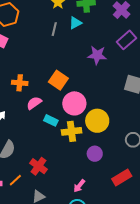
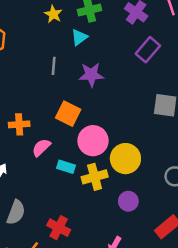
gray line: (54, 29) -> (54, 66), moved
purple star: (97, 55) -> (91, 75), moved

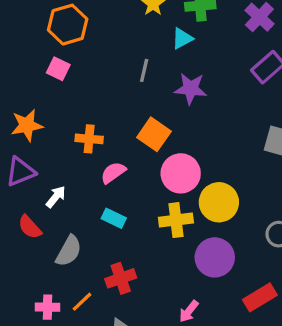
cyan rectangle: (66, 167) -> (114, 218), moved
purple circle: (128, 201) -> (215, 257), size x1.5
red cross: (59, 228) -> (121, 278), turned 35

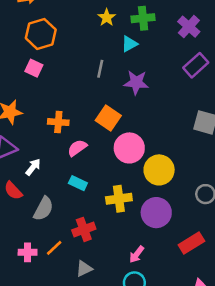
yellow cross: (176, 220) -> (119, 199), moved

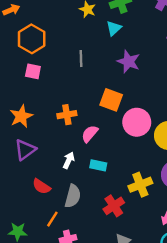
gray line: (100, 69) -> (81, 59), moved
purple star: (136, 82) -> (129, 62), turned 30
white arrow: (33, 167) -> (69, 160), moved
yellow cross: (119, 199) -> (140, 185), moved
orange line: (54, 248) -> (52, 219), moved

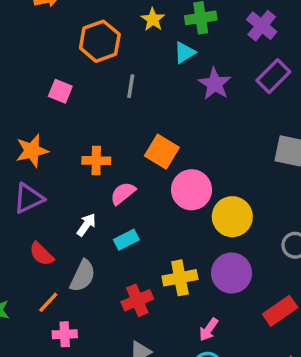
orange hexagon: (32, 39) -> (100, 41), moved
purple star: (129, 62) -> (215, 84), moved
cyan rectangle: (98, 165) -> (126, 240), turned -49

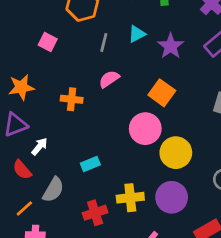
cyan triangle: (185, 53) -> (137, 34), moved
orange square: (162, 152) -> (162, 93), moved
pink semicircle: (123, 193) -> (109, 79), moved
white arrow: (86, 225) -> (40, 146), moved

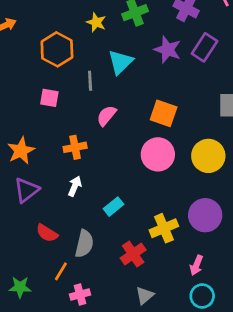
cyan triangle: (137, 34) -> (120, 62), size x1.4
pink square: (48, 42) -> (49, 98), moved
purple star: (171, 46) -> (168, 50), moved
white arrow: (40, 146) -> (75, 186), moved
yellow circle: (176, 153) -> (208, 156), moved

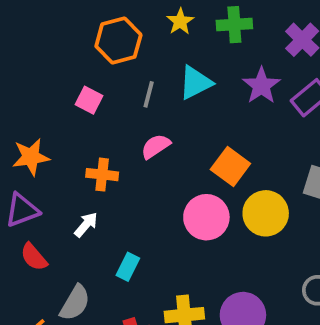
yellow circle: (208, 156) -> (266, 213), moved
cyan rectangle: (113, 207) -> (128, 267), turned -42
red semicircle: (47, 233) -> (34, 257), moved

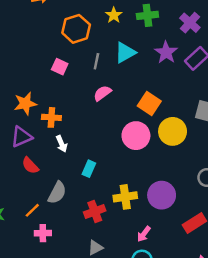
orange cross: (102, 175) -> (51, 117), moved
white arrow: (86, 225) -> (62, 144), turned 119

